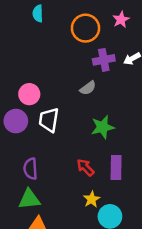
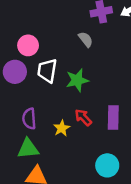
gray semicircle: (88, 88) -> (86, 39), turned -91
green star: (103, 127) -> (77, 80), moved
yellow star: (92, 199) -> (62, 128), moved

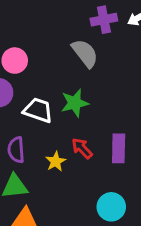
gray semicircle: (86, 39) -> (85, 53), size x1.5
white trapezoid: (47, 71) -> (38, 110), moved, turned 100

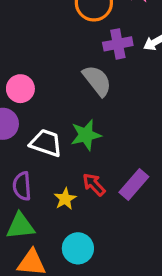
purple rectangle: (119, 148) -> (134, 184), turned 40
cyan circle: (111, 207) -> (78, 248), moved

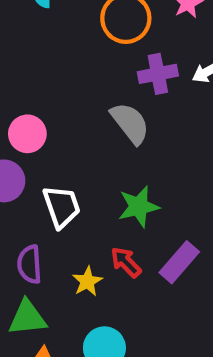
green star: (86, 135) -> (139, 207), moved
white trapezoid: (46, 143) -> (62, 207), turned 52

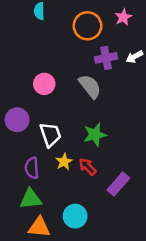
pink circle: (27, 134) -> (44, 84), moved
purple rectangle: (179, 262) -> (118, 184), moved
yellow star: (87, 281) -> (64, 162), moved

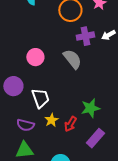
green star: (95, 135) -> (90, 108), moved
red arrow: (87, 167) -> (70, 124), turned -105
purple semicircle: (32, 168) -> (25, 125), turned -72

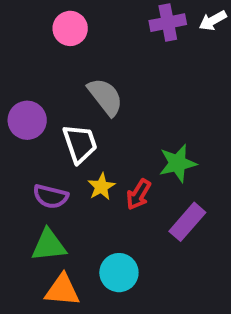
pink circle: (35, 57) -> (70, 28), moved
gray semicircle: (72, 59) -> (105, 97), moved

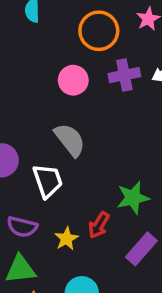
pink circle: (70, 28) -> (73, 80), moved
yellow star: (101, 187) -> (66, 239), moved

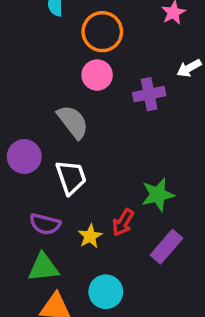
orange circle: (99, 31) -> (102, 32), moved
purple cross: (124, 75) -> (149, 94), moved
gray semicircle: (70, 140) -> (73, 122), moved

